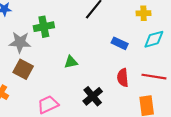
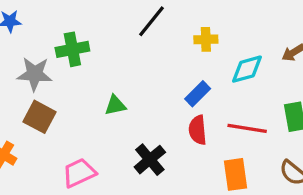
yellow cross: (144, 13) -> (206, 39), moved
blue rectangle: (120, 43) -> (198, 94), moved, turned -70

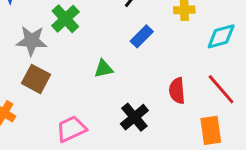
green cross: (72, 49) -> (65, 19), turned -32
blue rectangle: (198, 94) -> (142, 36), moved
red line: (247, 128) -> (221, 89), turned 40

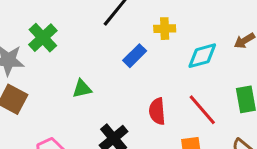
blue rectangle: (142, 36) -> (135, 56), moved

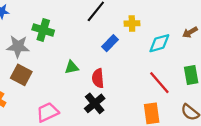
green cross: (43, 38) -> (43, 30), turned -30
red semicircle: (157, 111) -> (98, 78), moved

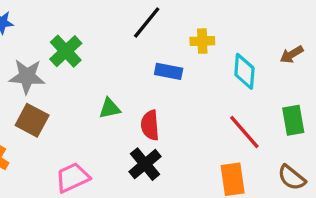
green cross: (43, 30) -> (66, 51), turned 30
blue rectangle: (110, 43) -> (169, 71), turned 56
cyan diamond: (159, 43) -> (244, 71), turned -70

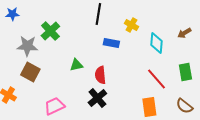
black line: (147, 22) -> (98, 14), turned -30
yellow cross: (202, 41) -> (131, 25), turned 32

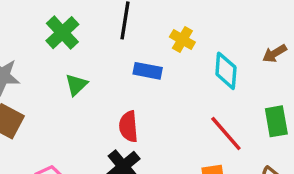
green cross: (50, 31) -> (62, 33), moved
green triangle: (76, 65) -> (76, 85), moved, turned -32

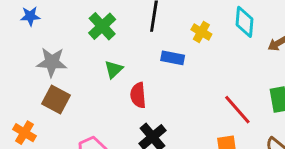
cyan diamond: (226, 71) -> (245, 22), moved
red semicircle: (128, 127) -> (138, 95), moved

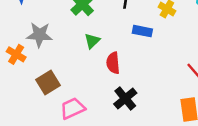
brown square: (56, 100) -> (48, 83), moved, turned 30
orange cross: (24, 133) -> (16, 54), moved

